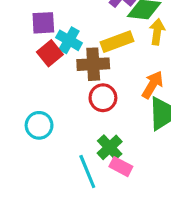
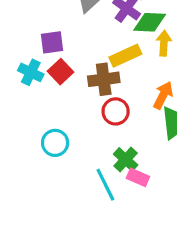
cyan cross: (69, 40) -> (31, 72), moved

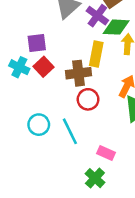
yellow rectangle: (125, 56) -> (96, 54), turned -55
green cross: (126, 159) -> (95, 178), moved
cyan line: (105, 185) -> (70, 131), moved

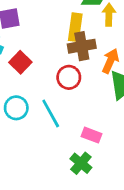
red square: (44, 67) -> (20, 62), moved
brown cross: (78, 73) -> (82, 46), moved

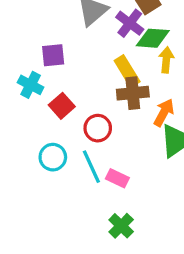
yellow rectangle: (75, 27) -> (127, 71), turned -44
red circle: (69, 77) -> (98, 128), moved
pink rectangle: (91, 135) -> (117, 178), moved

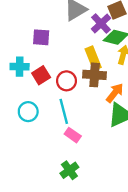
cyan cross: (31, 85) -> (20, 67), moved, turned -36
red circle: (98, 128) -> (66, 81), moved
cyan line: (91, 167) -> (64, 111), moved

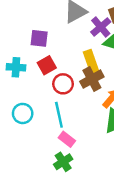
red square: (41, 75) -> (47, 65), moved
brown cross: (95, 75) -> (92, 79), turned -35
green cross: (69, 170) -> (63, 162), moved

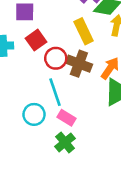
brown cross: (92, 79) -> (79, 64), moved, turned -35
cyan circle: (23, 113) -> (34, 114), moved

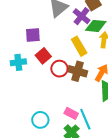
cyan line: (55, 92) -> (85, 119), moved
cyan circle: (34, 114) -> (40, 120), moved

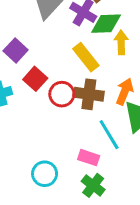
purple square: (33, 35) -> (16, 50), turned -35
cyan line: (85, 119) -> (109, 135), moved

